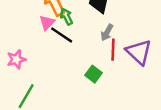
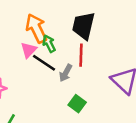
gray arrow: (107, 32) -> (66, 73), moved
red line: (113, 50) -> (81, 55), moved

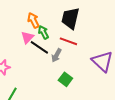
orange arrow: (36, 28) -> (33, 20), size x0.7
red line: (81, 55) -> (68, 41), turned -72

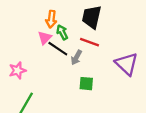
orange arrow: (33, 20) -> (51, 19), turned -147
green square: (65, 79) -> (86, 84), turned -32

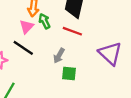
black line: (58, 49) -> (23, 48), moved
gray arrow: (76, 57) -> (59, 56), moved

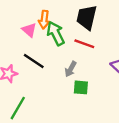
green arrow: (44, 21) -> (56, 33), size x1.5
pink triangle: (27, 27) -> (29, 30), moved, turned -32

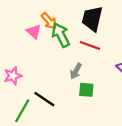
orange arrow: (44, 20) -> (49, 21), turned -48
black line: (34, 61) -> (44, 99), moved

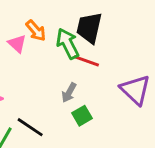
green arrow: (61, 35) -> (68, 44), moved
green square: (86, 90) -> (82, 116), turned -35

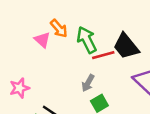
black trapezoid: (89, 28) -> (126, 46), moved, turned -52
red line: (86, 61) -> (103, 55), turned -35

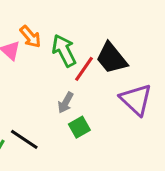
red line: (103, 55) -> (84, 69), turned -40

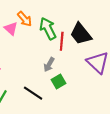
red line: (84, 69) -> (62, 41), turned -30
black line: (24, 139) -> (33, 93), moved

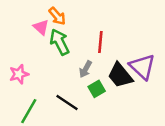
green arrow: (48, 29) -> (60, 42), moved
black trapezoid: (81, 34) -> (120, 75), moved

